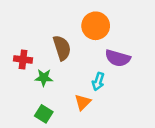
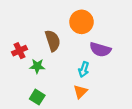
red cross: (23, 59) -> (20, 51), turned -32
orange triangle: (83, 102) -> (80, 92), moved

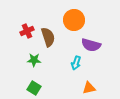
red cross: (20, 51) -> (27, 31), moved
orange triangle: (80, 92) -> (89, 88), moved, turned 32

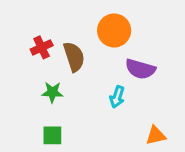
green square: (34, 88) -> (52, 135), turned -32
orange triangle: (89, 88) -> (156, 135), moved

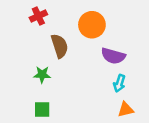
red cross: (42, 47) -> (38, 16), moved
cyan arrow: (117, 97) -> (119, 83), moved

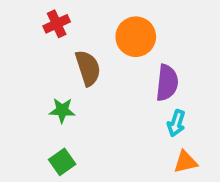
purple semicircle: (113, 56) -> (167, 83), turned -100
green square: (42, 109) -> (62, 162), turned -35

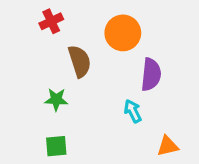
cyan arrow: (176, 123) -> (133, 111), moved, turned 135
green square: (62, 162) -> (56, 146), turned 30

